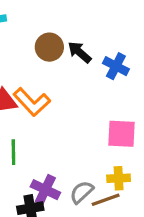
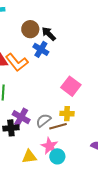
blue cross: (116, 66) -> (41, 49), moved
pink square: (121, 134) -> (71, 86), turned 30

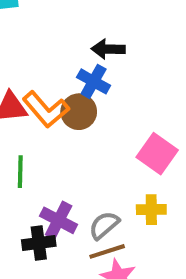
brown circle: (30, 29) -> (79, 112), moved
black arrow: (49, 34) -> (108, 49), turned -42
brown line: (58, 126) -> (107, 251), moved

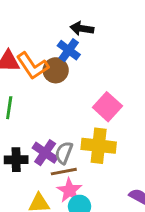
yellow cross: (151, 210) -> (99, 146), size x1.6
purple cross: (59, 220) -> (45, 153), moved
gray semicircle: (104, 225) -> (64, 153), turned -35

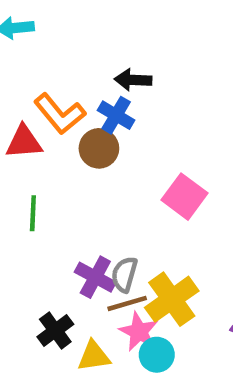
orange L-shape: (33, 66) -> (60, 114), moved
yellow cross: (99, 146) -> (172, 299), moved, turned -36
black cross: (16, 160) -> (55, 330), moved, turned -30

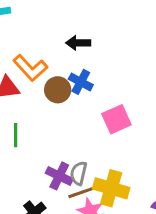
blue cross: (116, 115) -> (81, 82), moved
pink square: (185, 197) -> (116, 119), turned 32
yellow cross: (172, 299) -> (111, 188), turned -36

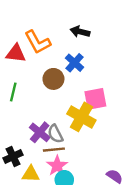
brown circle: (58, 90) -> (53, 79), moved
gray semicircle: (79, 173) -> (55, 134), turned -54
yellow cross: (111, 188) -> (81, 117), moved

